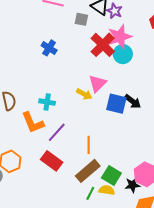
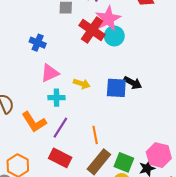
pink triangle: (97, 83) -> (50, 73), moved, turned 30
cyan cross: (47, 102) -> (57, 98), moved

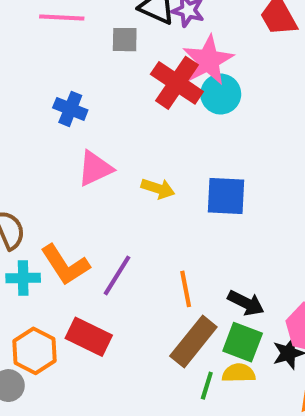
black arrow: (133, 83) -> (246, 303), moved
cyan cross: (57, 98) -> (23, 278), moved
red rectangle: (60, 158) -> (89, 337), moved

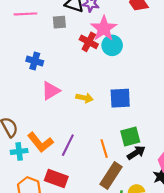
red cross: (177, 83) -> (89, 42), size x0.7
black arrow: (246, 303) -> (136, 153), turned -54
green square: (243, 342) -> (130, 136), moved, turned -30

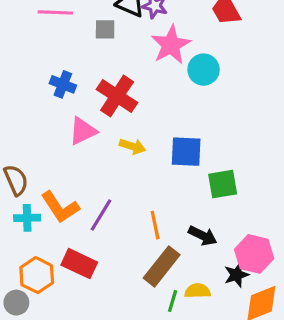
red cross: (89, 42) -> (117, 96), moved, size x1.4
cyan circle: (112, 45) -> (204, 70), moved
green square: (130, 136) -> (223, 184), moved
black arrow: (136, 153) -> (203, 236), turned 54

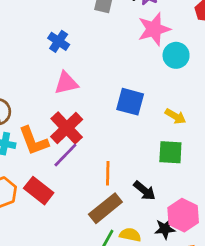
red cross: (117, 96) -> (67, 128), moved
yellow arrow: (132, 146) -> (175, 116), moved
blue square: (186, 152) -> (130, 102), moved

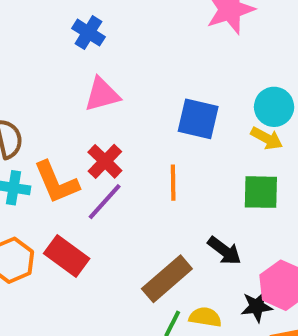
cyan circle: (176, 55) -> (274, 107), moved
red cross: (67, 128) -> (105, 161), size x0.7
orange line: (108, 173) -> (173, 183), moved

